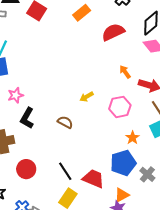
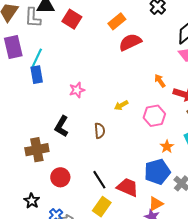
red semicircle: (113, 32) -> (130, 42), moved
pink star: (16, 95) -> (77, 90), moved
brown semicircle: (65, 122) -> (100, 131), turned 56

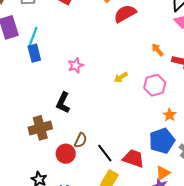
brown semicircle: (100, 131) -> (81, 140), moved, turned 35

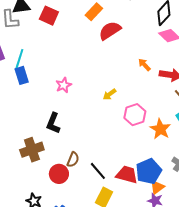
pink hexagon: (155, 85) -> (135, 115), moved
orange star: (170, 115) -> (160, 129), size x1.5
blue pentagon: (162, 141) -> (149, 171), moved

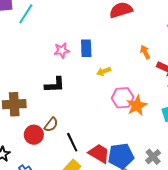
blue rectangle: (22, 75) -> (86, 48), moved
black L-shape: (53, 123) -> (55, 85), moved, turned -130
orange star: (160, 129) -> (137, 106), moved

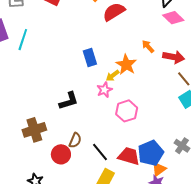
pink star: (62, 50) -> (104, 90), moved
pink hexagon: (123, 98) -> (127, 111), moved
orange star: (137, 106) -> (126, 65), moved

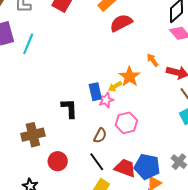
blue rectangle: (90, 58) -> (95, 92), moved
black L-shape: (69, 101) -> (69, 108), turned -80
brown semicircle: (75, 140) -> (100, 135), moved
blue pentagon: (151, 153) -> (147, 167), turned 30

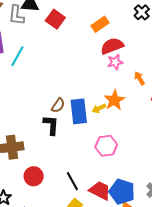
orange arrow: (152, 60) -> (139, 78), moved
blue rectangle: (95, 92) -> (79, 111), size x1.4
pink star: (106, 100) -> (115, 62), moved
brown semicircle: (100, 135) -> (58, 105), moved

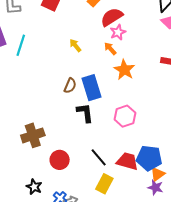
orange arrow: (139, 78) -> (110, 49), moved
yellow arrow: (99, 108) -> (75, 45), moved, turned 88
black L-shape: (51, 125) -> (85, 113), moved

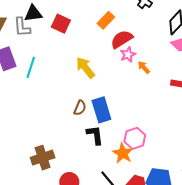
yellow arrow: (75, 45) -> (85, 68), size x1.6
orange arrow: (110, 49) -> (144, 67), moved
orange star: (124, 70) -> (123, 153), moved

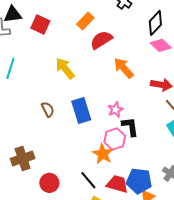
pink star: (128, 55) -> (115, 110), moved
orange arrow: (144, 67) -> (124, 68), size x1.6
brown semicircle: (80, 108) -> (48, 109), moved, turned -49
black L-shape: (95, 135) -> (130, 127), moved

